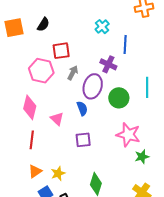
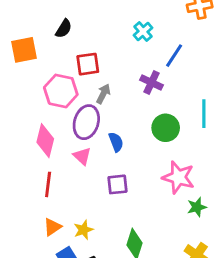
orange square: (14, 28) -> (24, 50), moved
blue line: (125, 44) -> (174, 56), turned 30
purple ellipse: (93, 86) -> (86, 122), moved

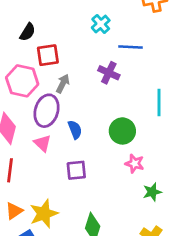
black semicircle: (64, 29) -> (28, 32), moved
blue line: (174, 56) -> (131, 47), turned 60
green circle: (166, 128) -> (122, 131), moved
pink star: (178, 177) -> (135, 164), size x0.6
yellow star: (83, 230) -> (44, 214), size x1.5

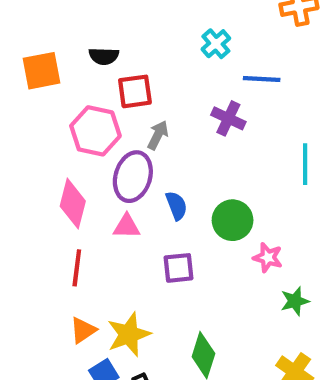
black semicircle: (28, 32) -> (104, 56), turned 60
green circle: (122, 131) -> (233, 220), moved
pink triangle: (42, 143) -> (127, 226), turned -42

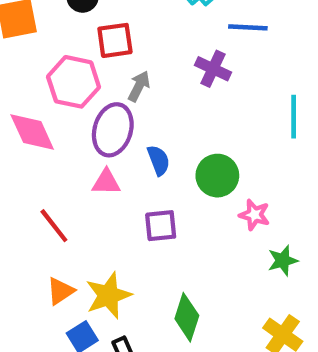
pink diamond: (73, 204) -> (32, 132), moved, turned -39
red line: (77, 268) -> (54, 226), turned -45

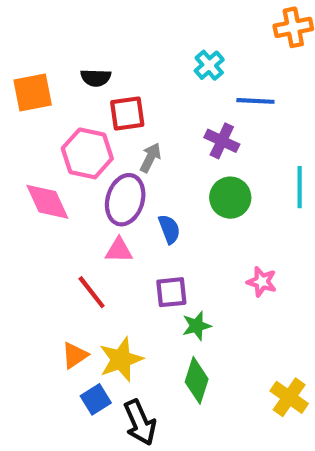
green circle: (217, 176) -> (230, 198), moved
red line: (54, 226) -> (92, 292), moved
green star: (283, 261) -> (197, 326), moved

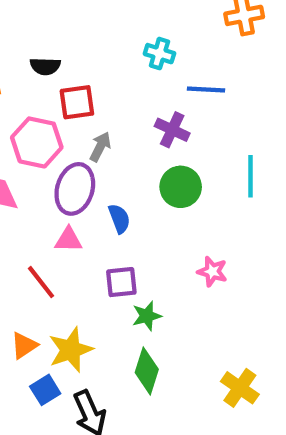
cyan cross: (209, 65) -> (159, 54), turned -32

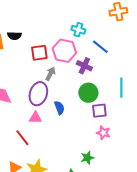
black semicircle: (45, 66) -> (14, 36), moved
blue line: (206, 90) -> (100, 47), turned 36
pink hexagon: (37, 142) -> (64, 51), moved
purple square: (121, 282) -> (99, 111), moved
green star: (147, 316) -> (87, 158), moved

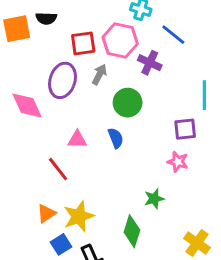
green circle: (88, 93) -> (128, 103), moved
purple ellipse: (38, 94) -> (62, 80), moved
blue semicircle: (59, 108) -> (116, 138), moved
purple square: (99, 111) -> (185, 129), moved

